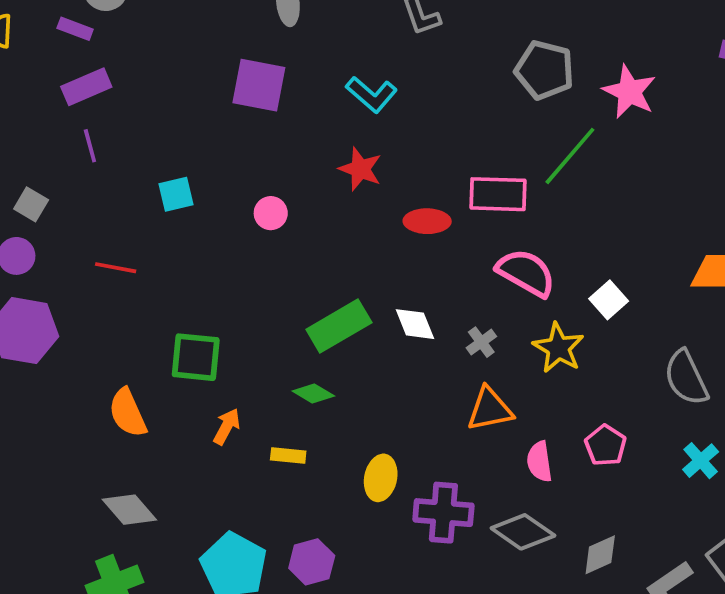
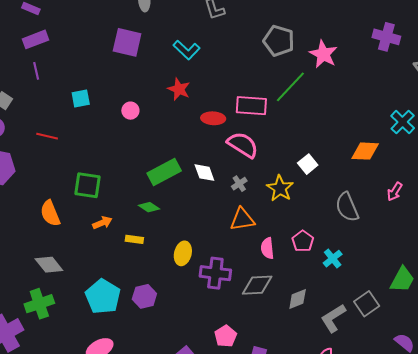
pink semicircle: (526, 273) -> (243, 145), moved
orange arrow: (227, 427) -> (102, 223), turned 36
cyan cross: (701, 461) -> (333, 259), moved
gray diamond: (523, 532) -> (257, 285), turned -40

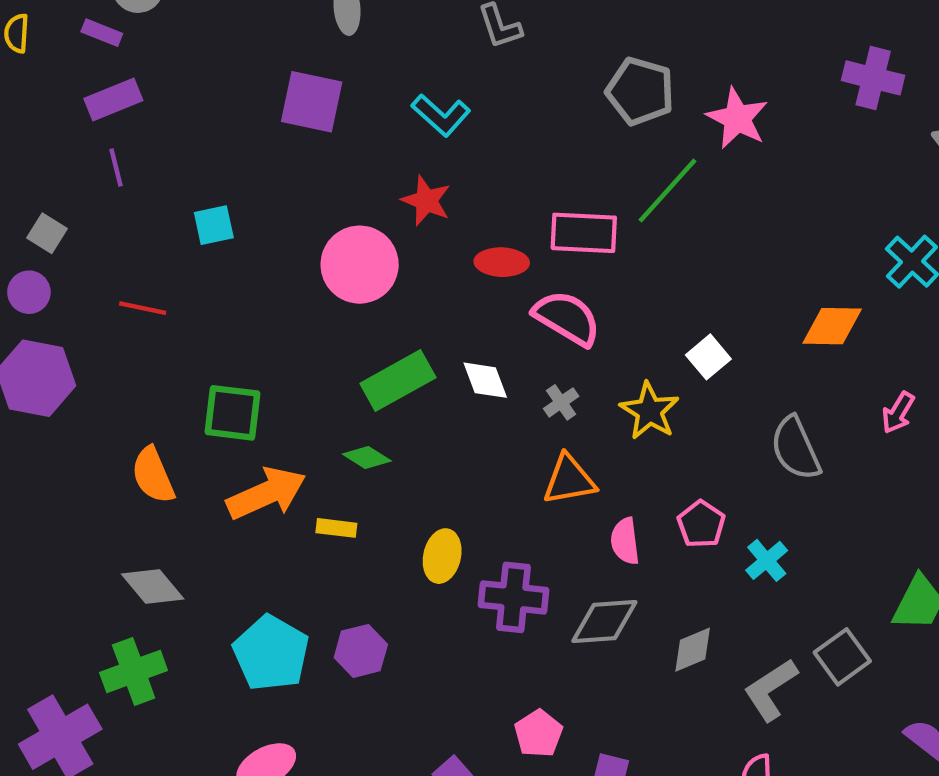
pink circle: (130, 111) -> (360, 265), moved, size x2.0
orange arrow: (102, 223) -> (266, 493), size x1.8

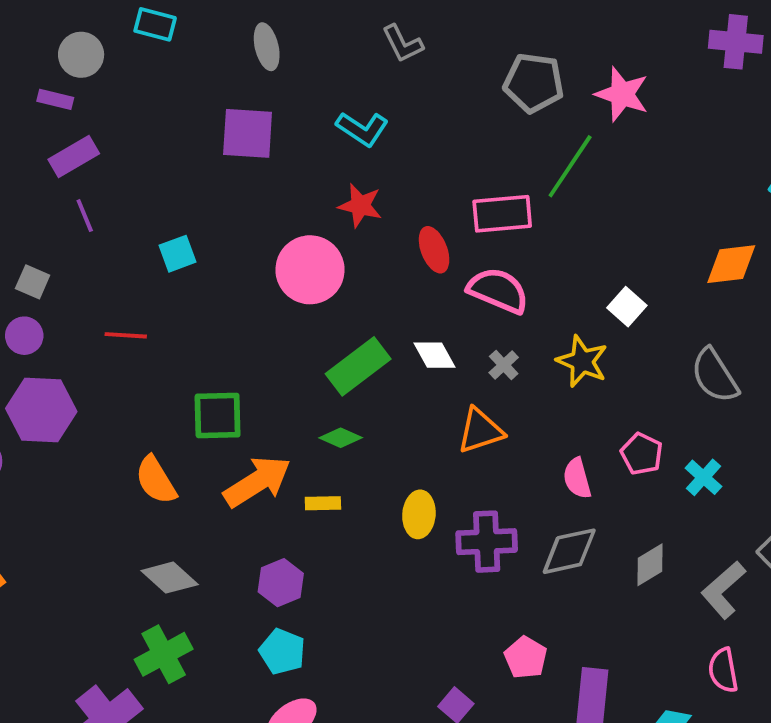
red ellipse: (502, 262) -> (434, 250), turned 75
orange triangle: (569, 480) -> (480, 431), moved
purple hexagon: (361, 651) -> (281, 583), moved
cyan pentagon: (271, 653) -> (282, 652), moved, size x0.7

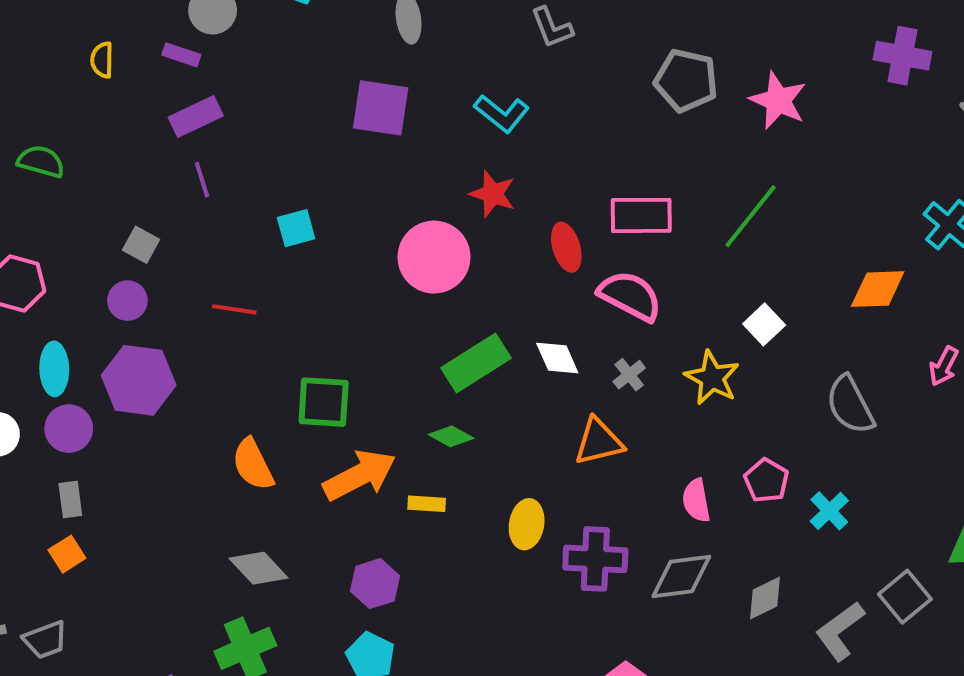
green line: (570, 166) -> (751, 216), moved

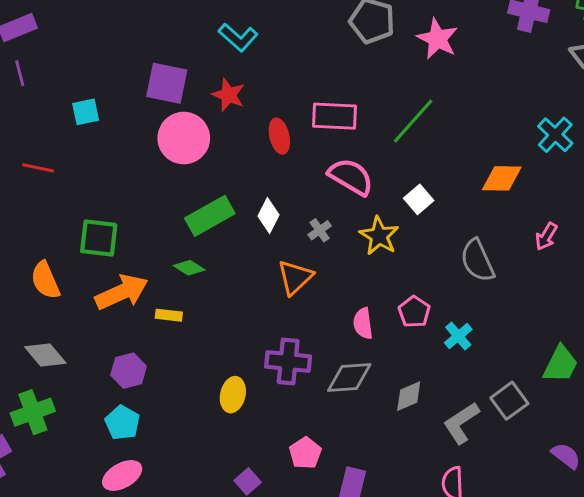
purple square: (381, 108) -> (167, 83), moved
pink semicircle: (630, 296) -> (351, 177), moved
white diamond: (557, 358) -> (269, 215), turned 48
orange triangle: (599, 442) -> (295, 277), turned -33
yellow ellipse: (527, 524) -> (233, 395), moved

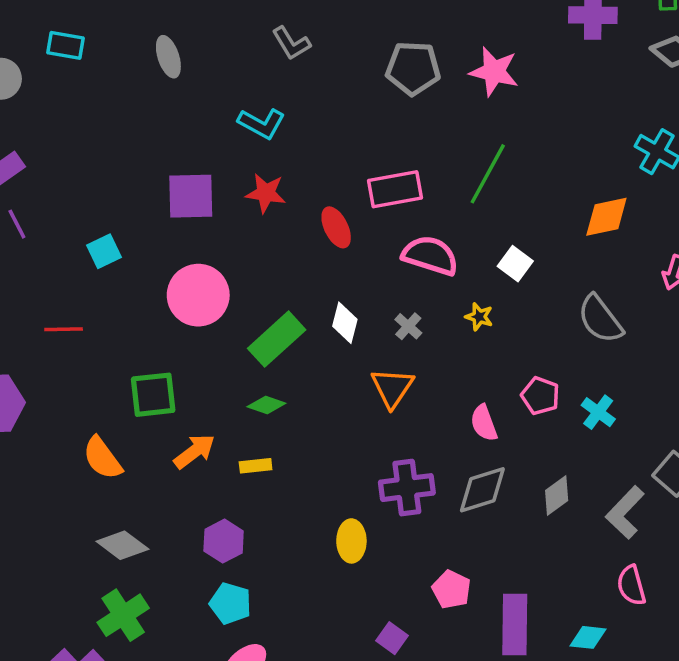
pink circle: (184, 138) -> (198, 295), moved
yellow star: (379, 236) -> (479, 317), size x0.6
orange arrow: (122, 292) -> (194, 451), size x0.7

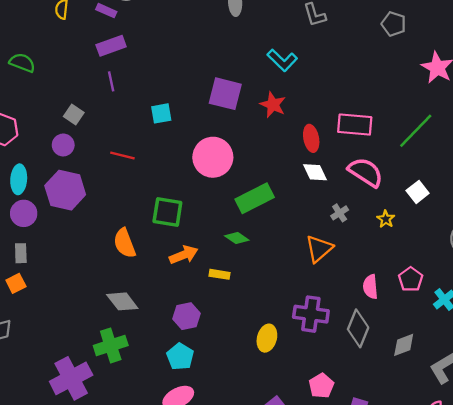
gray pentagon: (413, 68) -> (394, 24), moved, size x0.7
white diamond: (345, 323) -> (315, 172), moved, turned -55
gray diamond: (482, 490) -> (358, 328), turned -66

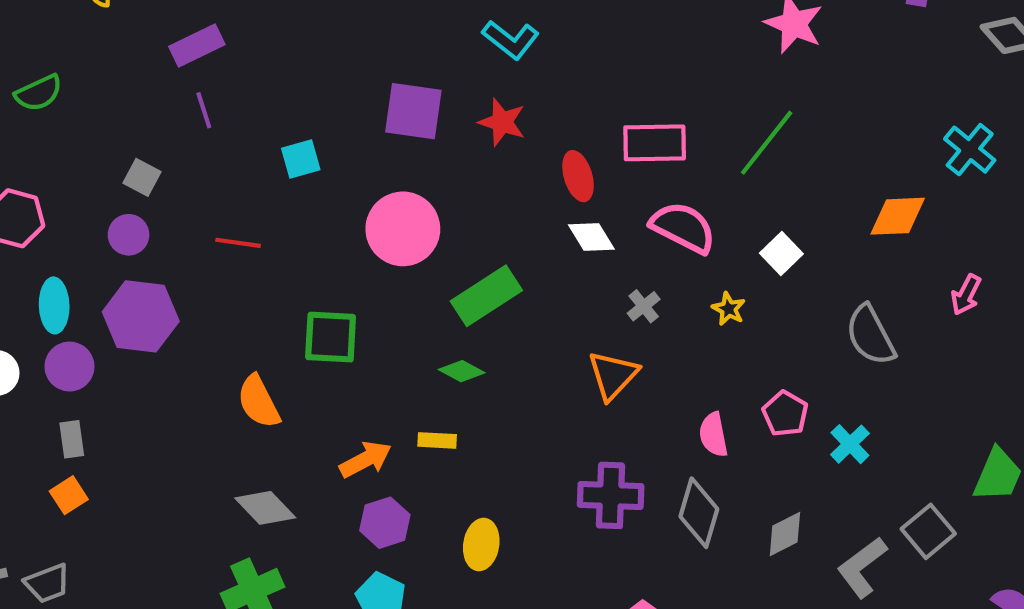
green semicircle: (22, 63) -> (39, 93), turned 140
orange arrow: (184, 255) -> (365, 459), moved
yellow ellipse: (267, 338) -> (481, 545), moved

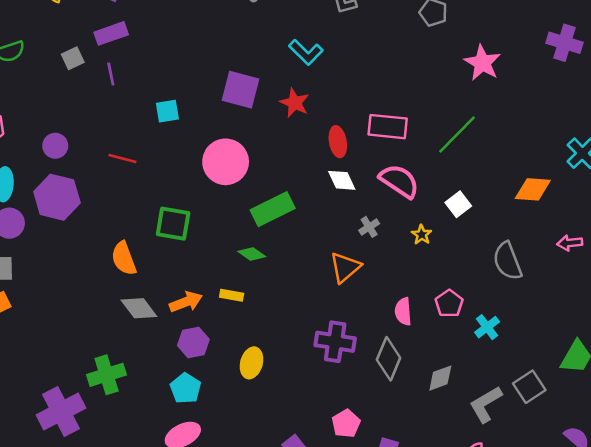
gray square: (142, 177) -> (73, 58), moved, turned 30
pink arrow: (966, 295) -> (570, 243), turned 50
gray diamond: (265, 508) -> (139, 308), moved

